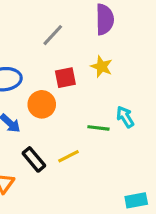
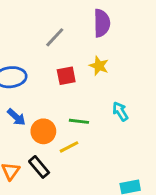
orange circle: (42, 104) -> (43, 131), moved
green line: (98, 128) -> (79, 121), moved
black rectangle: (34, 159) -> (39, 167), moved

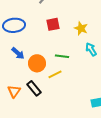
yellow star: (99, 66) -> (81, 28), moved

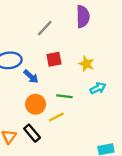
cyan arrow: (91, 49) -> (98, 88), turned 96
blue arrow: (18, 53) -> (31, 77), moved

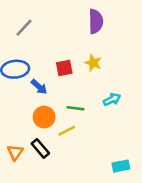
gray line: (45, 28) -> (24, 28), moved
yellow star: (86, 64) -> (93, 63), moved

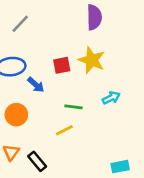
yellow star: (93, 63) -> (92, 60), size x1.5
orange circle: (44, 117) -> (16, 115), moved
black rectangle: (40, 148) -> (37, 161), moved

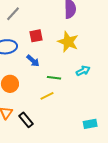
red square: (62, 65) -> (36, 36), moved
blue arrow: (36, 85) -> (33, 61), moved

